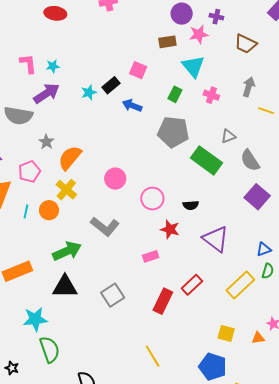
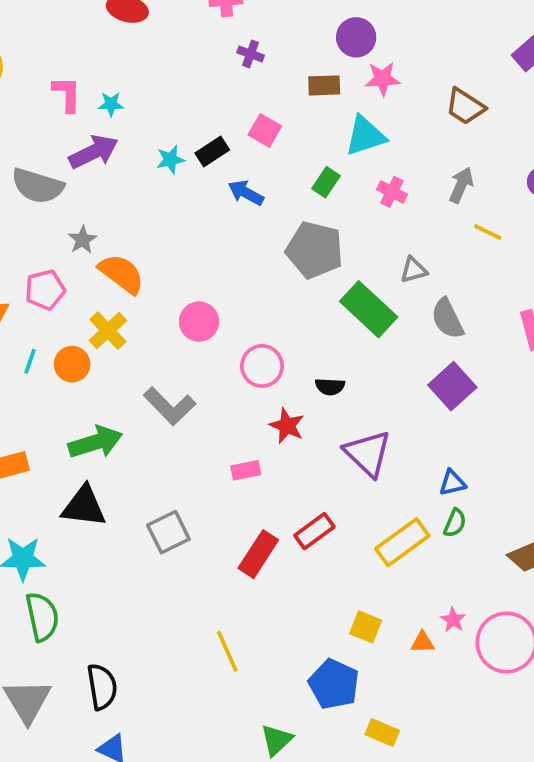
purple cross: (216, 17) -> (251, 54), moved
cyan triangle: (193, 66) -> (365, 136), turned 45
orange semicircle: (70, 158) -> (121, 274), turned 80

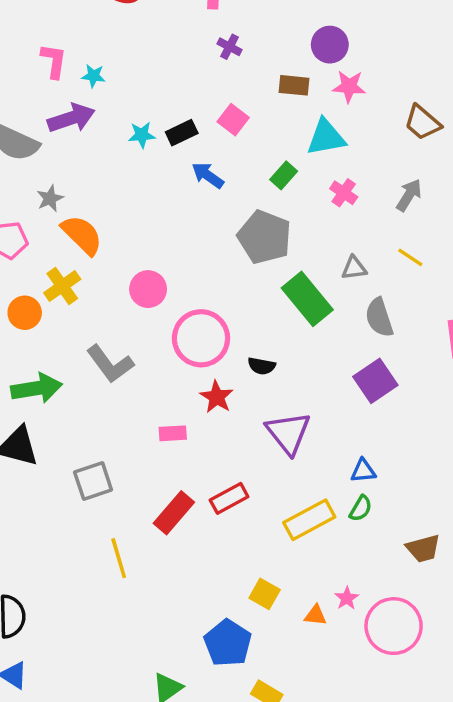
yellow line: (488, 232) -> (410, 257), moved
pink circle: (262, 366) -> (201, 338), size x1.4
yellow line: (227, 651) -> (119, 558), moved

